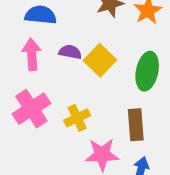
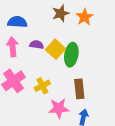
green ellipse: (147, 71) -> (71, 55), moved

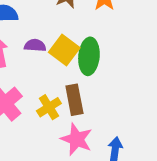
brown rectangle: (79, 89) -> (74, 100), moved
pink star: (59, 108) -> (77, 139), turned 30

